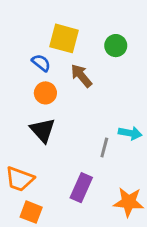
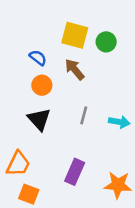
yellow square: (64, 38) -> (75, 35), moved
gray line: (104, 147) -> (84, 115), moved
orange trapezoid: (20, 179) -> (18, 164), turned -84

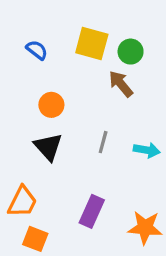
blue semicircle: (38, 58) -> (37, 50), moved
brown arrow: (75, 69) -> (121, 84), moved

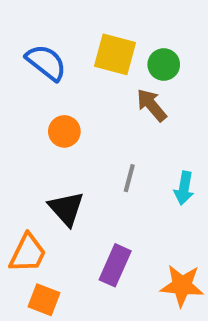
blue semicircle: (37, 50) -> (46, 62), size x1.5
black triangle: (48, 147) -> (66, 209), moved
cyan arrow: (147, 150) -> (184, 188), turned 90

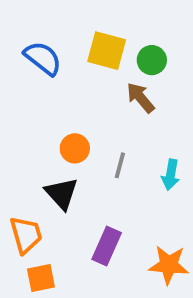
orange circle: (64, 131) -> (75, 148), moved
orange trapezoid: (28, 253) -> (26, 235), turned -42
orange square: (44, 300) -> (41, 278), turned -32

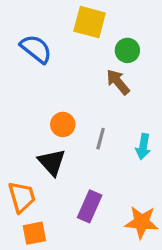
yellow square: (107, 51) -> (90, 22), moved

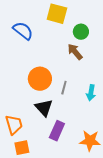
orange circle: (63, 124) -> (40, 79), size x1.5
black triangle: (52, 162) -> (44, 108), moved

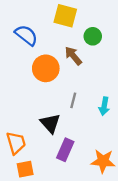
brown arrow: (75, 52) -> (73, 56), moved
orange circle: (40, 79) -> (46, 68), moved

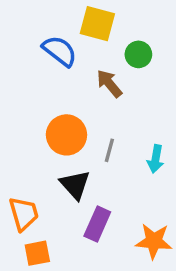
blue semicircle: (26, 35) -> (60, 51), moved
orange circle: (46, 68) -> (66, 135), moved

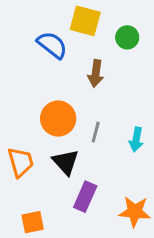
green circle: (138, 54) -> (127, 37), moved
brown arrow: (109, 84) -> (96, 73), turned -132
orange trapezoid: (24, 214) -> (21, 162), moved

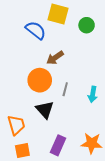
brown arrow: (96, 73) -> (55, 58), moved, turned 48
orange trapezoid: (21, 162) -> (16, 125), moved
purple rectangle: (85, 197) -> (58, 145), moved

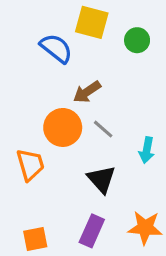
gray line: (65, 89) -> (103, 129), moved, turned -64
black triangle: (45, 110) -> (101, 179), moved
orange trapezoid: (16, 125) -> (30, 165), moved

